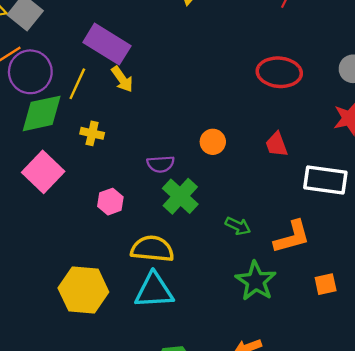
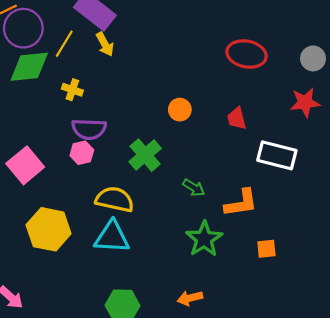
purple semicircle: (161, 164) -> (89, 129), moved, size x1.4
pink square: (43, 172) -> (25, 165), moved

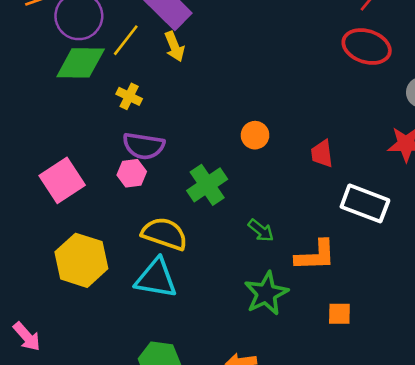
red ellipse: (247, 54) -> (367, 47), moved

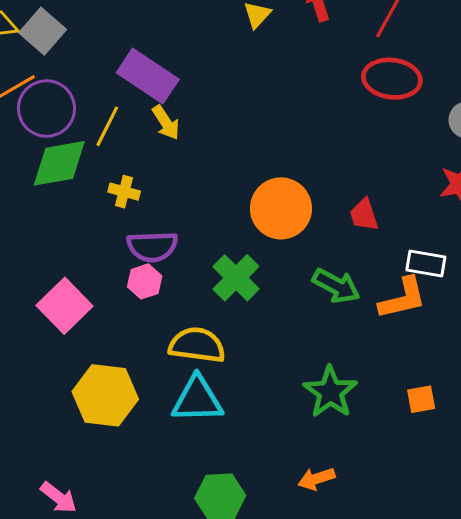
orange circle: (255, 135) -> (281, 208), size x1.8
white rectangle: (365, 203) -> (426, 264), size x0.7
green arrow: (261, 231) -> (336, 286), moved, size x1.4
orange L-shape: (315, 256) -> (403, 298), moved

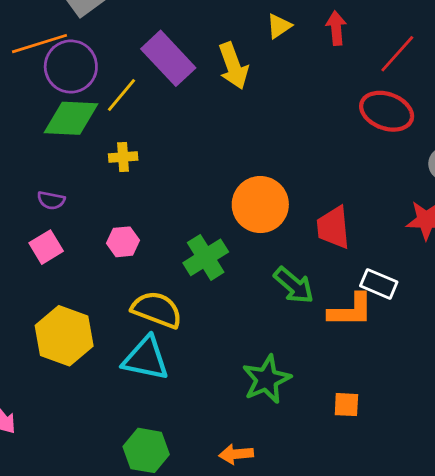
yellow arrow: (166, 123) -> (233, 66), moved, size x1.4
yellow cross: (124, 192) -> (123, 157), turned -32
red trapezoid: (364, 215) -> (333, 227), size x1.4
purple semicircle: (152, 247) -> (51, 200), moved, size x0.6
pink square: (64, 306) -> (46, 247), size x0.7

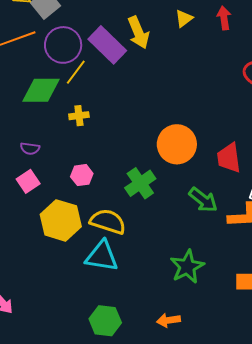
yellow arrow: (233, 66) -> (138, 33), moved
purple circle: (71, 67) -> (63, 45), moved
yellow hexagon: (64, 336) -> (61, 220), moved

